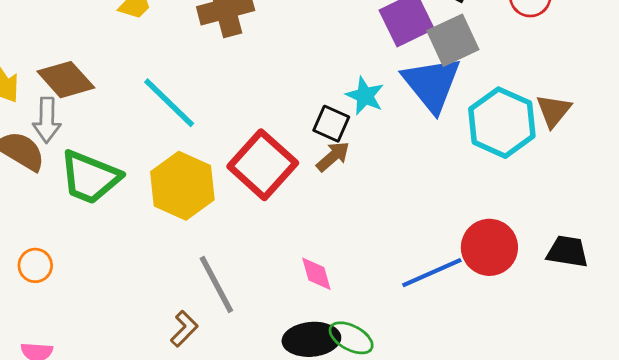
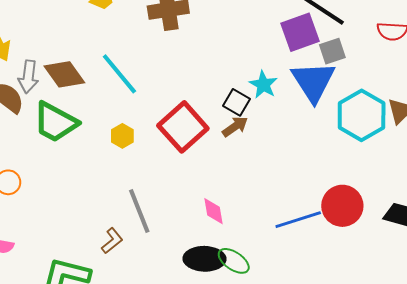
gray square: (453, 40) -> (332, 51), size x0.7
brown diamond: (66, 80) -> (64, 74), moved
yellow hexagon: (182, 186) -> (122, 136), size x0.5

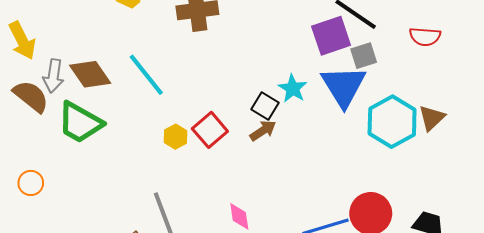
red square: (183, 127) -> (210, 130), size x0.7
yellow hexagon: (122, 136) -> (176, 137), moved

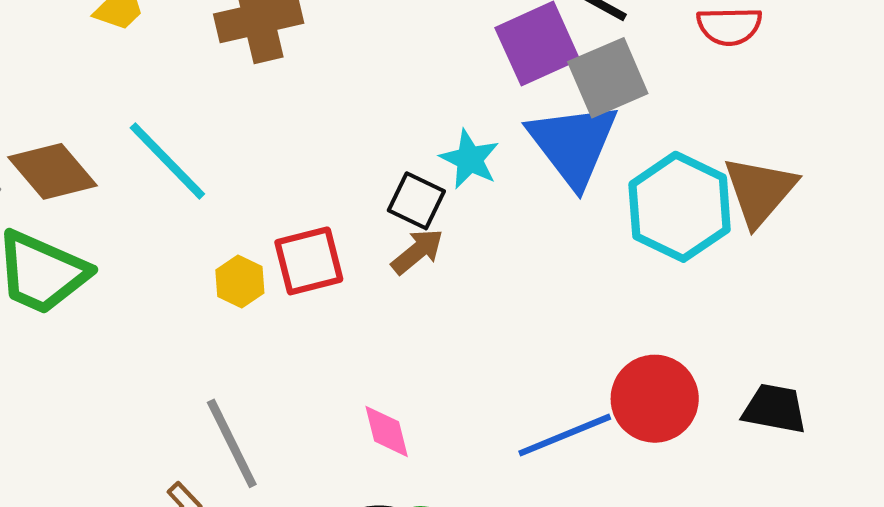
gray square: (364, 56) -> (608, 78), size x1.4
brown triangle: (432, 118) -> (760, 191), size x1.4
red square: (210, 130) -> (309, 261), turned 32

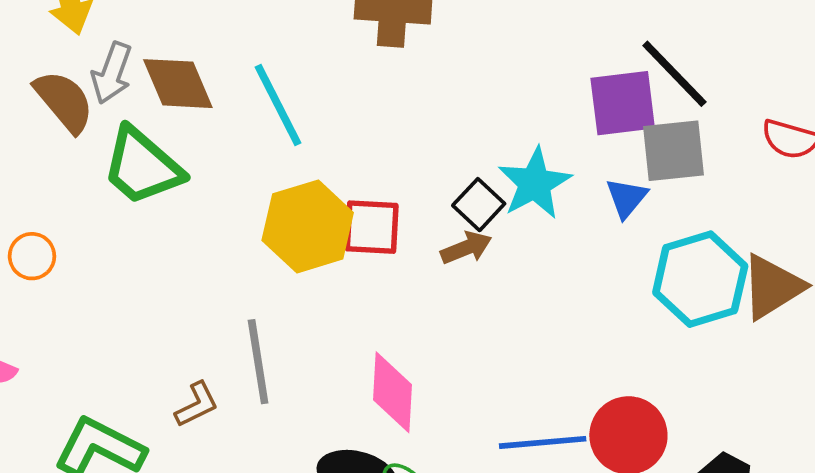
blue triangle: (573, 144) -> (627, 198), size x0.5
cyan star: (470, 159) -> (535, 183), size x1.4
yellow hexagon: (240, 282) -> (308, 226), size x2.0
pink diamond: (387, 431) -> (392, 392), size x1.5

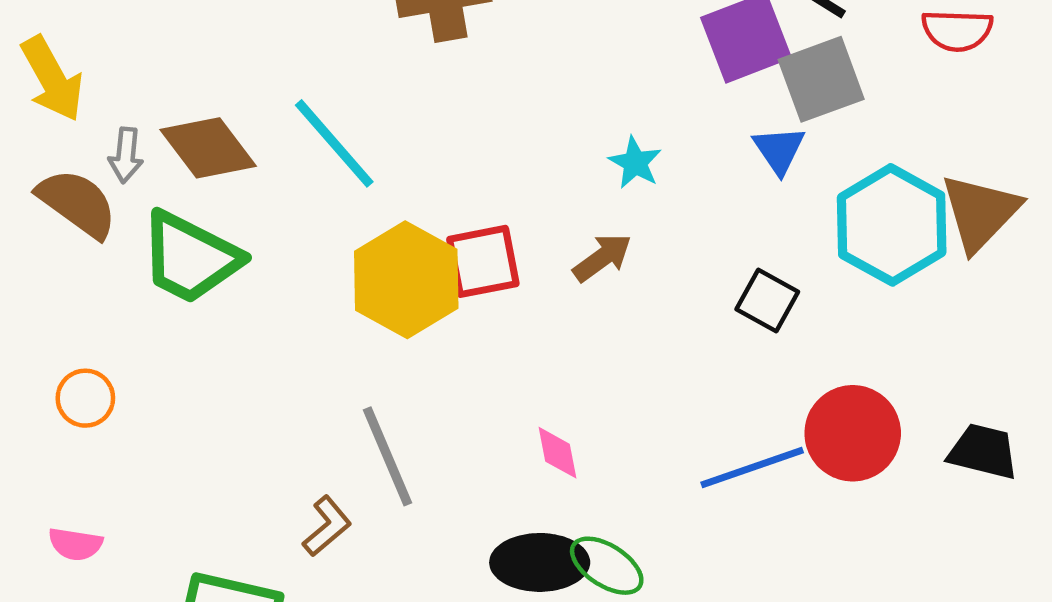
gray arrow: (112, 73) -> (126, 155), size x0.7
cyan star: (535, 183) -> (635, 163), moved, size x0.6
black square: (479, 205) -> (767, 300), moved
pink diamond: (392, 392) -> (557, 453), size x0.6

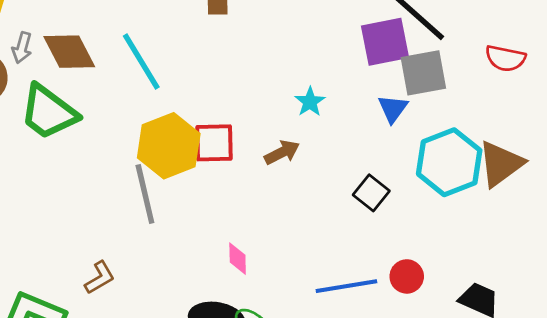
red circle: (853, 433) -> (407, 276), size x0.6
gray line: (387, 456) -> (145, 194), moved

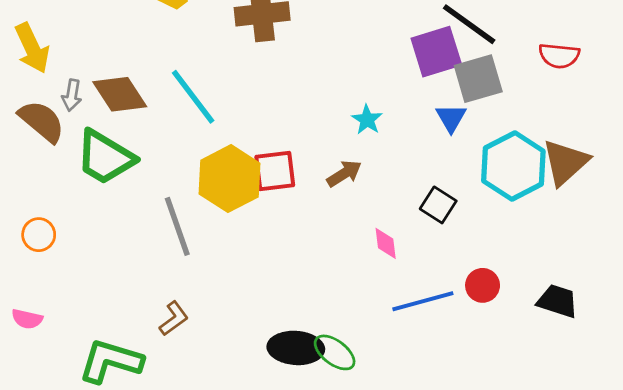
gray line: (145, 194) -> (177, 226), moved
pink diamond: (238, 259) -> (386, 243), moved

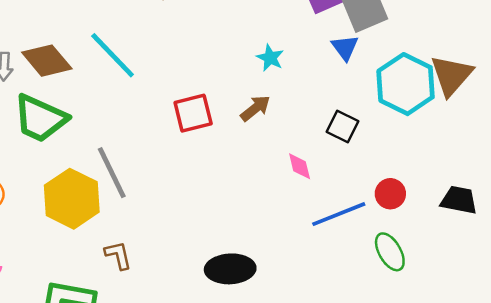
yellow hexagon: (230, 179) -> (72, 199), moved
brown L-shape: (174, 318) -> (118, 255), turned -60
green ellipse: (335, 352) -> (390, 252), moved, turned 30

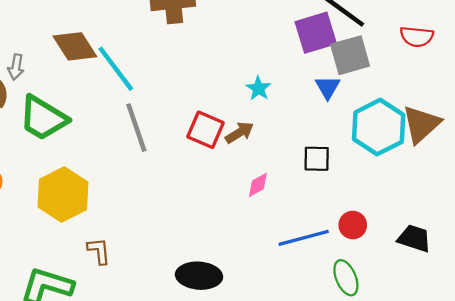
brown diamond: (47, 61) -> (75, 46), moved
red square: (193, 113) -> (205, 130), moved, turned 30
black square: (342, 127) -> (317, 159), turned -32
pink diamond: (300, 166) -> (258, 185), moved, turned 68
gray line: (112, 173) -> (136, 128), moved

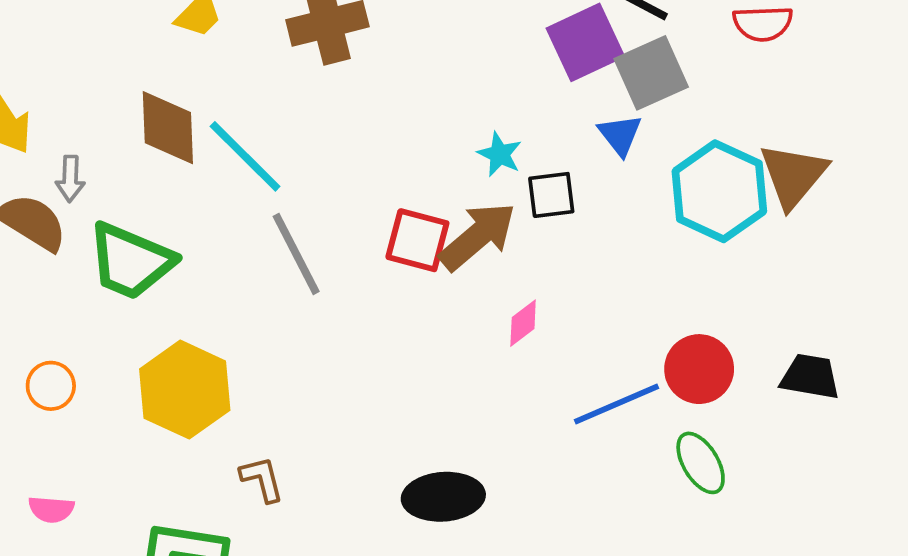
brown diamond: (75, 46) -> (168, 128), turned 39
brown arrow: (240, 133) -> (478, 236), size x1.6
black square: (317, 159) -> (551, 195), moved
red circle: (353, 225) -> (699, 369), size x1.4

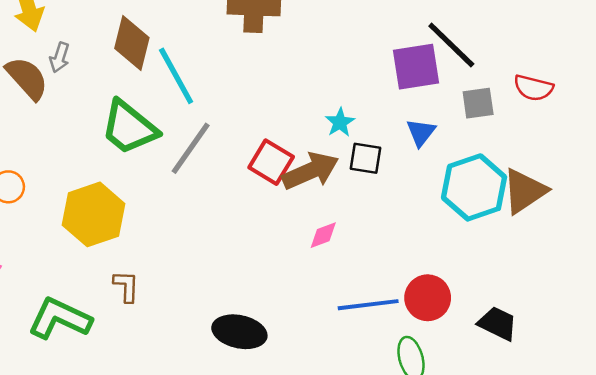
gray square: (651, 73) -> (478, 103), moved, size x0.7
gray line: (296, 254) -> (191, 148), turned 46
green trapezoid: (131, 261) -> (129, 127), moved

